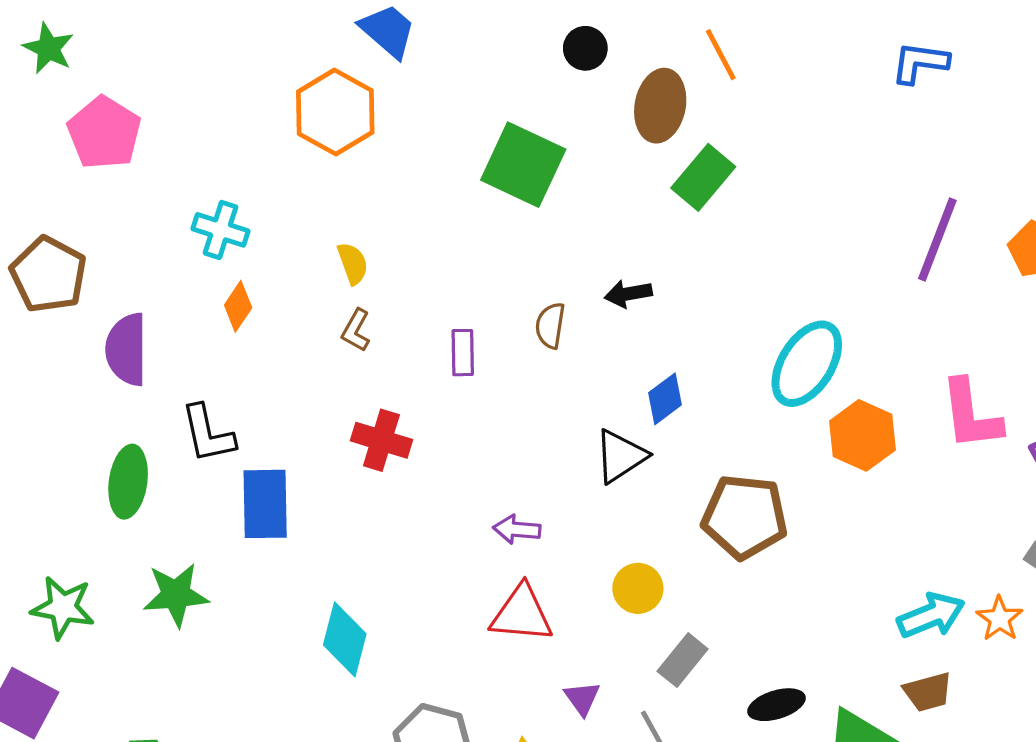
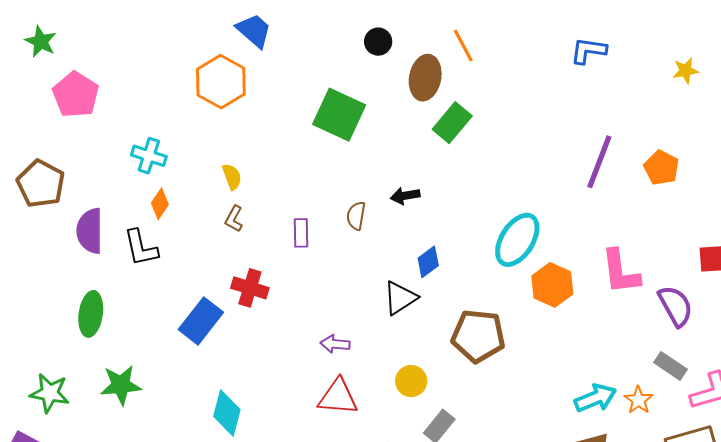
black L-shape: (208, 434) -> (141, 248), moved
blue rectangle: (265, 504) -> (201, 321), moved, turned 39

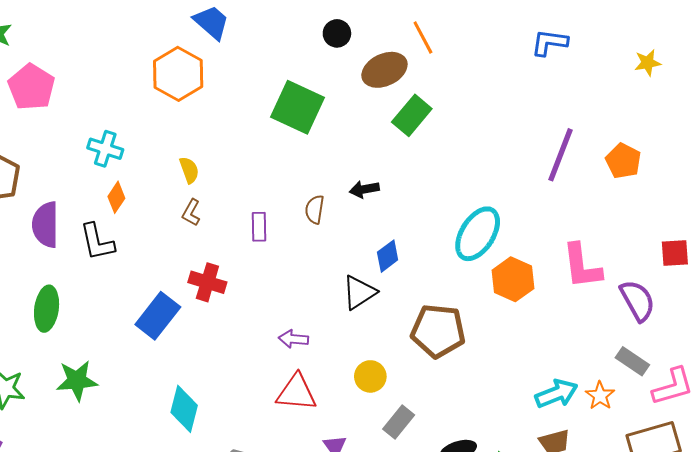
brown ellipse: (425, 78) -> (384, 70), turned 54

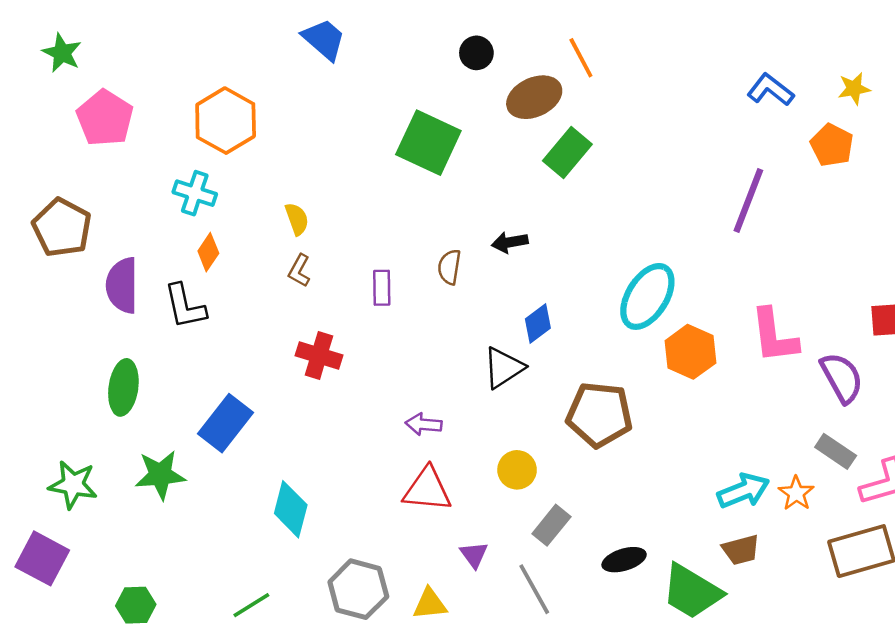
blue L-shape: (549, 43) -> (770, 90), moved, turned 30
orange hexagon: (178, 74) -> (226, 121), moved
orange pentagon: (623, 161) -> (832, 145), moved
blue rectangle: (158, 316) -> (226, 423), moved

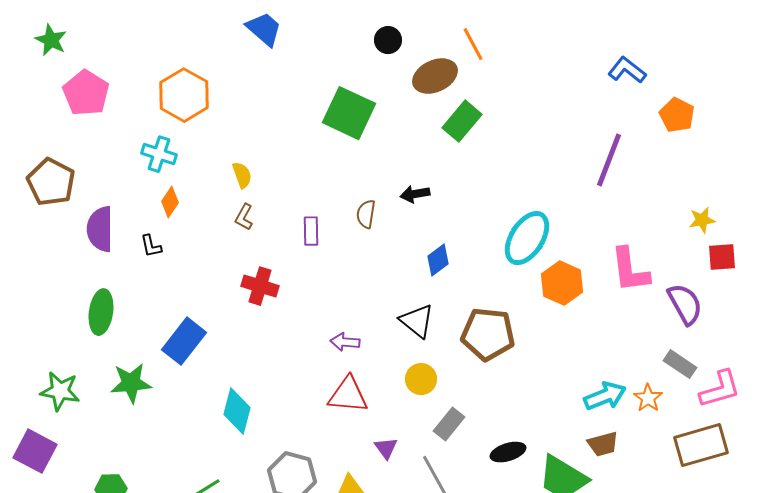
yellow star: (854, 89) -> (702, 220), moved
black L-shape: (185, 306) -> (151, 246), size x0.6
black triangle: (503, 368) -> (417, 321), moved, turned -48

